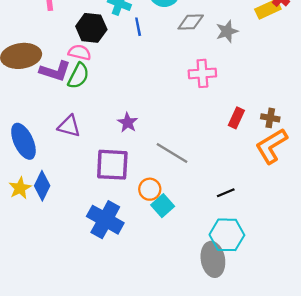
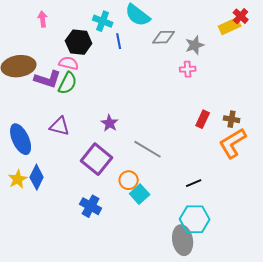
pink cross: (202, 73) -> (188, 69), moved, size x0.7
purple square: (112, 165) -> (97, 159), turned 36
blue cross: (105, 220) -> (91, 206), size x0.7

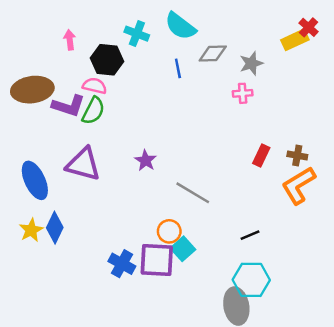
pink arrow: (43, 19) -> (70, 40), moved
blue line: (119, 41) -> (178, 68), moved
purple triangle: (60, 126) -> (83, 164), size x1.4
purple square: (97, 159) -> (157, 260), moved, turned -36

